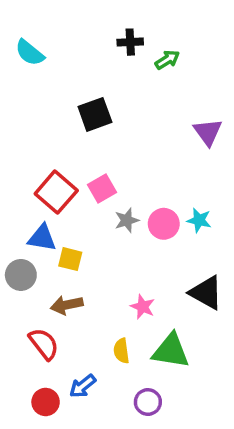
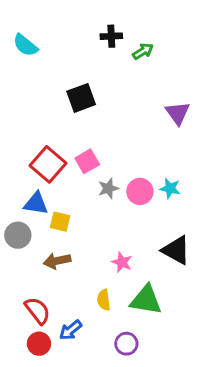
red semicircle: (44, 344) -> (37, 311), moved

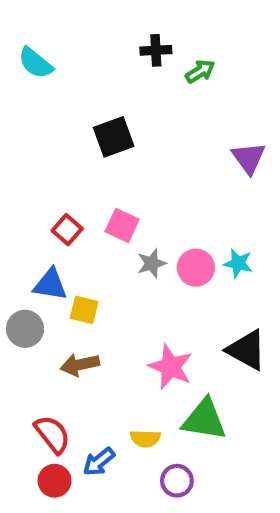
pink square: (87, 161) -> (122, 225), turned -35
red square: (48, 164) -> (67, 230), size x0.6
pink star: (122, 262) -> (171, 367), size x1.5
yellow semicircle: (104, 300) -> (145, 439), moved, turned -80

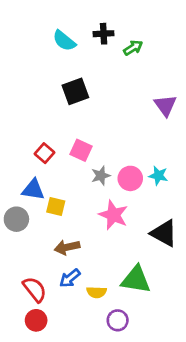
cyan semicircle: (36, 63) -> (64, 41), moved
brown arrow: (80, 365) -> (67, 247), moved
pink star: (171, 367) -> (113, 215), moved
blue arrow: (99, 462) -> (70, 278), moved

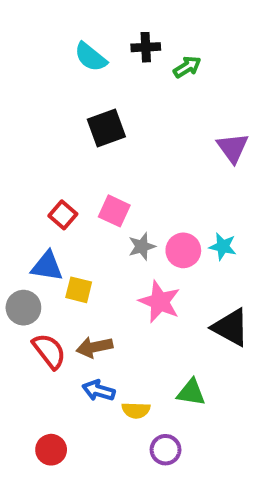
blue arrow: (70, 278) -> (98, 391), turned 55
green triangle: (136, 280) -> (191, 392), size x0.7
red semicircle: (35, 289) -> (49, 351), moved

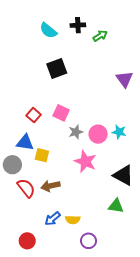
blue arrow: (98, 391) -> (53, 219), moved, turned -56
green triangle: (191, 392) -> (116, 206), moved

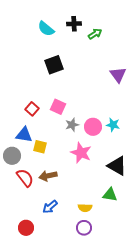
yellow semicircle: (73, 220) -> (85, 208), moved

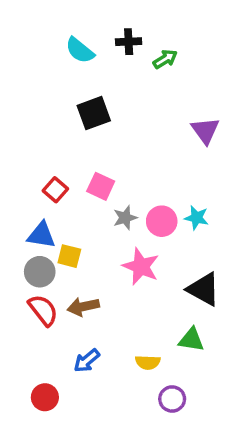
gray circle: (12, 156) -> (40, 272), moved
purple circle: (84, 228) -> (172, 399), moved

